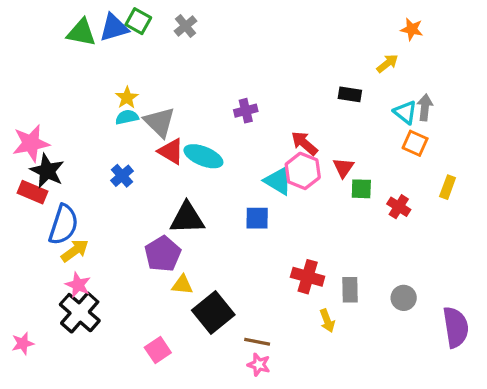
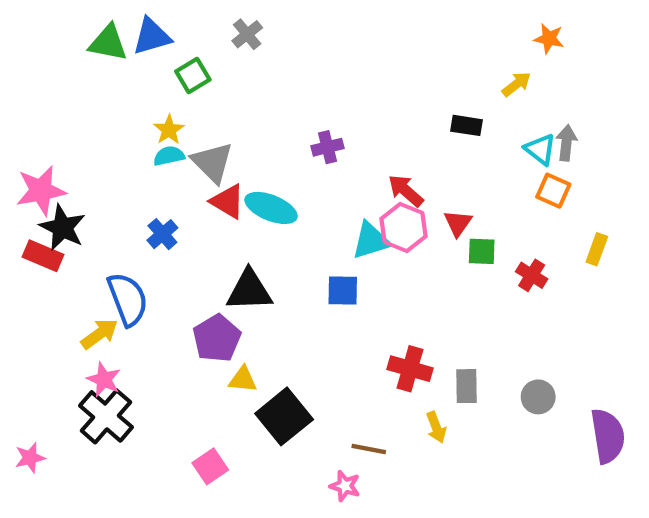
green square: (138, 21) -> (193, 75), moved, turned 30
cyan triangle: (278, 181) -> (371, 241), turned -48
blue semicircle: (63, 225) -> (128, 299), moved, turned -39
brown line: (257, 342) -> (369, 449), moved

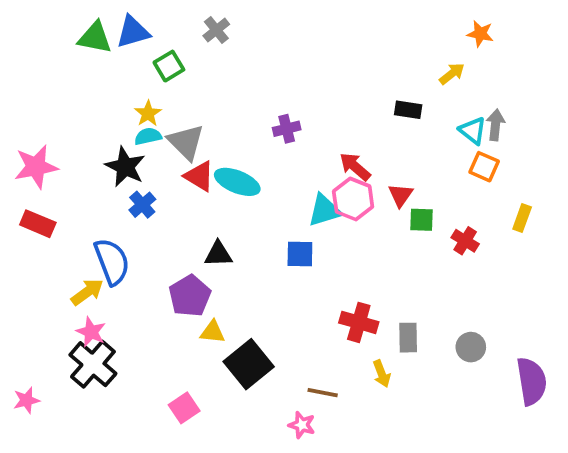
black star: (63, 228) -> (125, 167), moved
black triangle: (249, 290) -> (218, 254), size x0.7

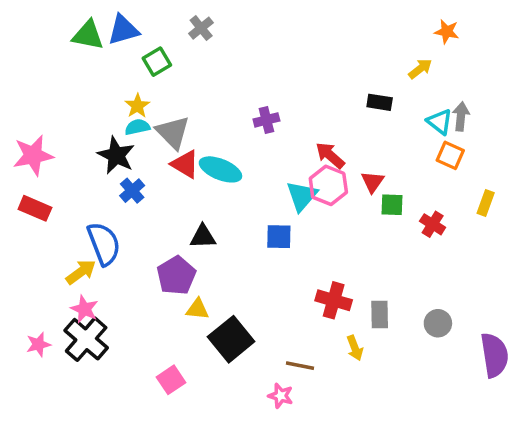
cyan triangle: (325, 210) -> (302, 196), turned -32
pink star: (26, 400) -> (38, 344), moved

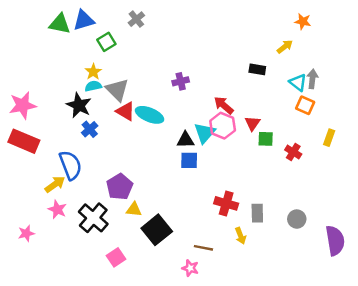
red rectangle: (35, 208) -> (24, 141), size x1.4
black triangle: (203, 237) -> (185, 140), moved
black cross: (86, 339) -> (93, 218), moved

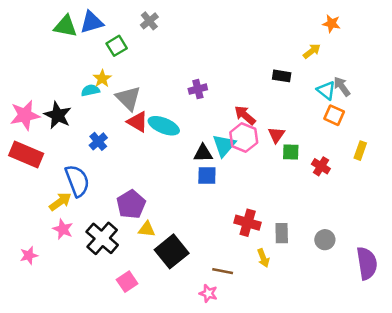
gray arrow: (312, 79) -> (342, 86), turned -42
cyan semicircle: (93, 86) -> (90, 90), moved
black star: (79, 105) -> (58, 115), moved

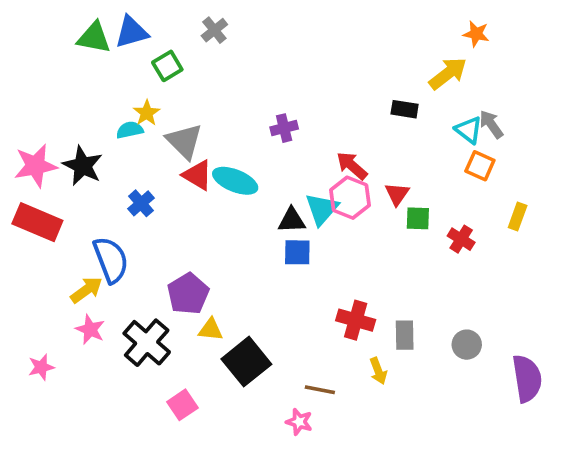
yellow arrow: (312, 51) -> (448, 73), size x1.5

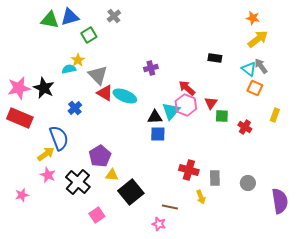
yellow arrow: (448, 73) -> (258, 39), moved

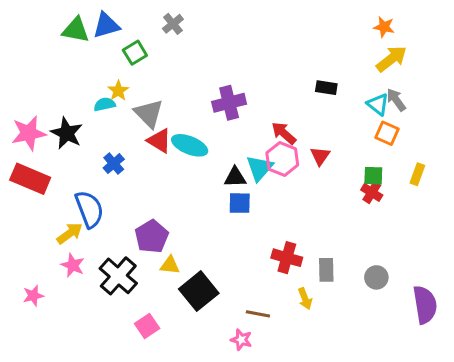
purple cross: (151, 68) -> (229, 103), size x1.5
green square: (222, 116) -> (373, 176), moved

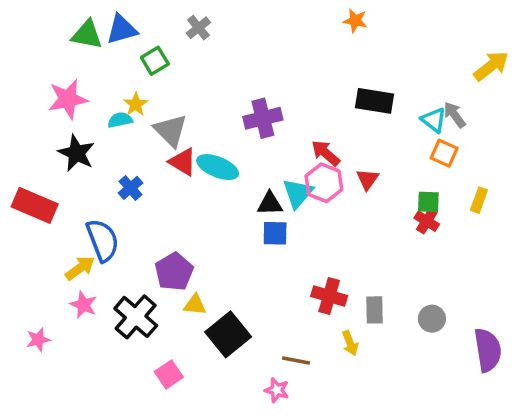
orange star: (384, 27) -> (355, 21), moved
yellow arrow: (392, 59) -> (491, 66), moved
black rectangle: (326, 88) -> (374, 101), size x1.5
pink star: (29, 133) -> (68, 99), moved

